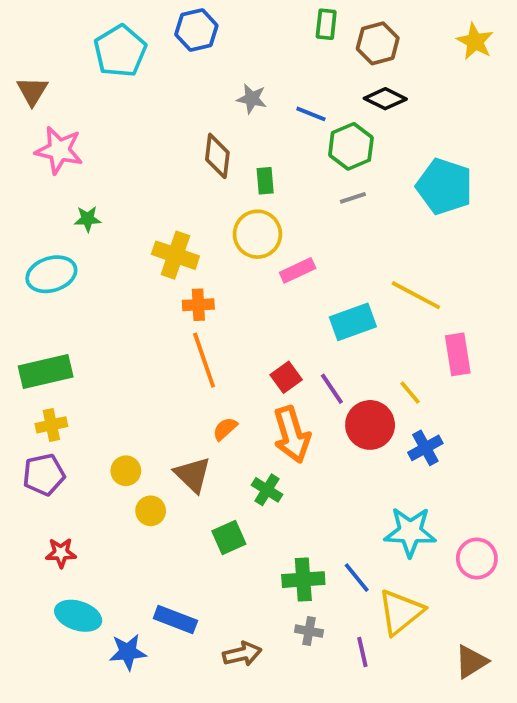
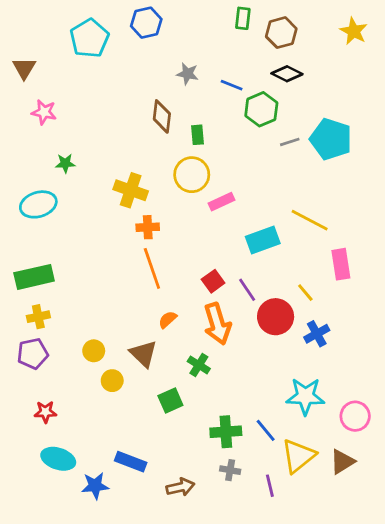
pink star: (59, 150) -> (44, 112), size x0.7
gray line: (353, 198) -> (290, 142), moved
brown triangle: (471, 662) -> (342, 462), moved

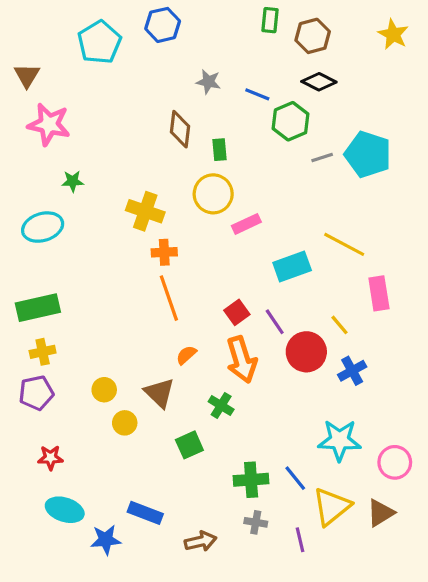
pink star: (44, 112) -> (49, 124), size x1.5

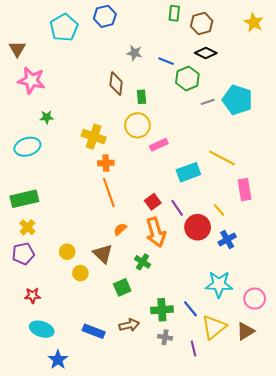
yellow cross: (43, 352) -> (27, 227), turned -35
blue star: (106, 540) -> (58, 360), moved, turned -30
brown arrow: (201, 541) -> (129, 325), moved

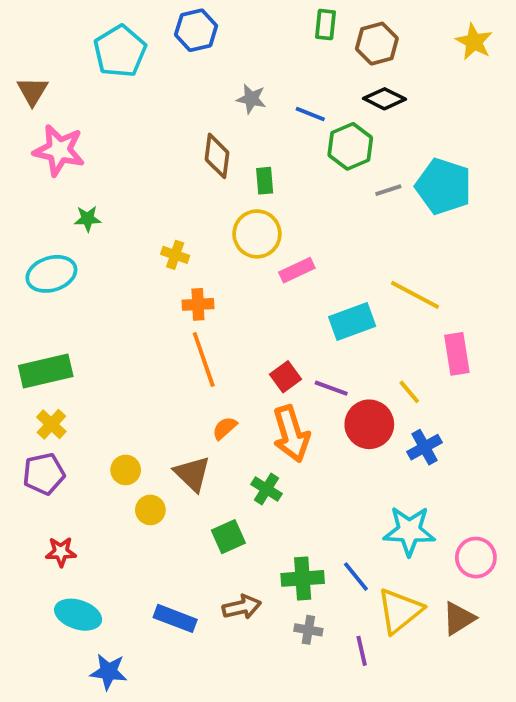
yellow cross: (94, 137) -> (175, 255), size x0.6
purple line: (177, 208) -> (331, 388), turned -36
blue star: (58, 360) -> (108, 672), turned -30

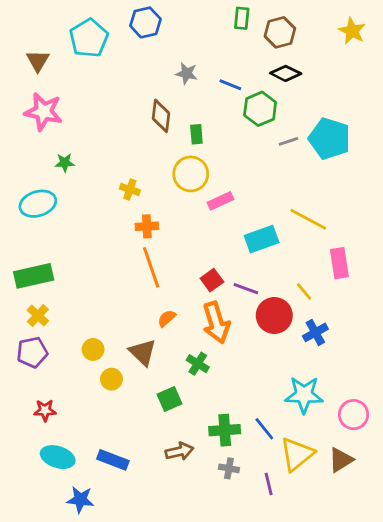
brown triangle: (32, 91) -> (38, 61), moved
blue rectangle: (175, 618) -> (113, 460), moved

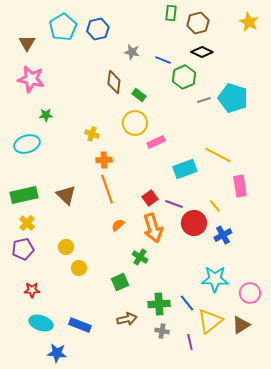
blue hexagon: (145, 22) -> (98, 29), moved
green rectangle: (196, 134) -> (139, 95), turned -48
brown triangle: (143, 352) -> (66, 195), moved

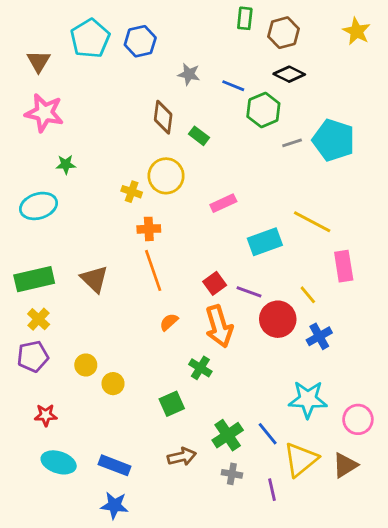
yellow circle: (135, 123) -> (166, 176), moved
yellow circle: (66, 247) -> (86, 365), moved
green cross: (159, 304) -> (228, 435), turned -30
blue star: (57, 353) -> (114, 505), moved

